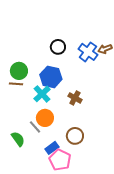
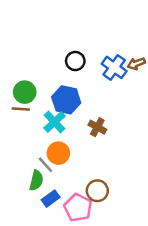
brown circle: (75, 136) -> (97, 191), moved
green semicircle: (18, 139) -> (36, 180), moved, turned 49
blue rectangle: (52, 148) -> (51, 199), moved

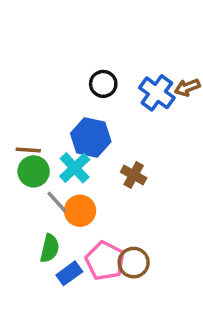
green circle: (25, 92) -> (34, 171), moved
gray line: (45, 165) -> (57, 202), moved
pink pentagon: (78, 208) -> (105, 261), moved

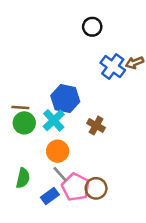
black circle: (103, 84) -> (92, 27), moved
gray line: (57, 202) -> (60, 174), moved
green semicircle: (50, 248) -> (23, 178), moved

